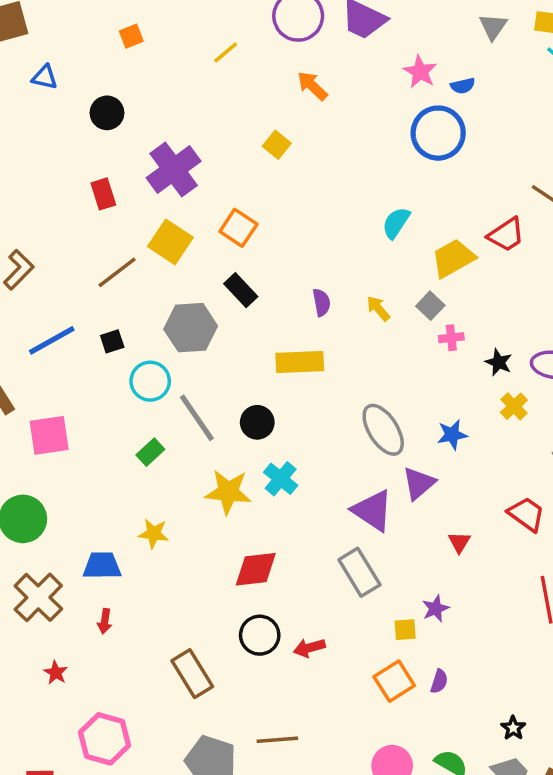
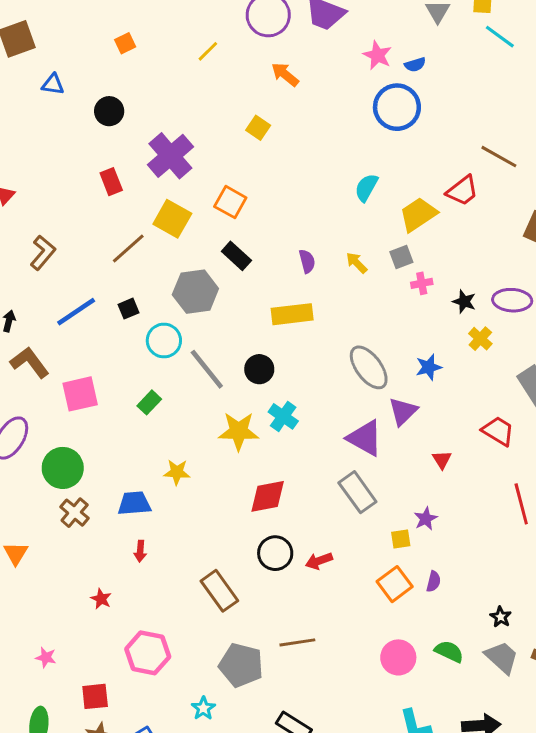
gray square: (430, 306) -> (401, 257), turned 30
green rectangle: (150, 452) -> (149, 402), moved
brown cross: (38, 597) -> (75, 513), moved, size x0.7

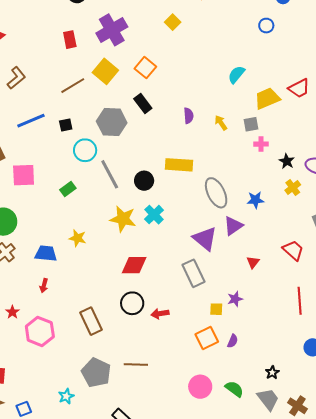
blue circle: (397, 107) -> (266, 26), size x0.5
yellow rectangle: (292, 314) -> (179, 165), moved
pink hexagon: (148, 653) -> (40, 331), moved

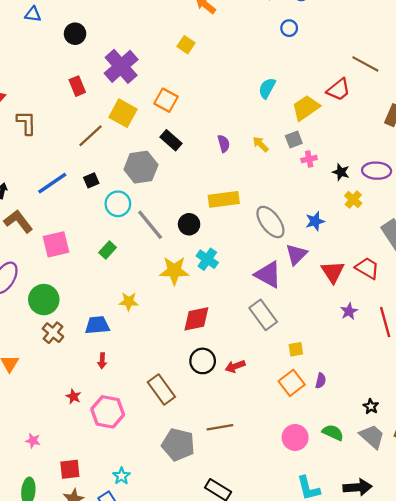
brown L-shape: (16, 78) -> (26, 123), moved, turned -40
red triangle: (253, 262) -> (333, 272), moved, size x1.6
purple star: (235, 299) -> (349, 311), moved
cyan star: (66, 396) -> (121, 476), moved

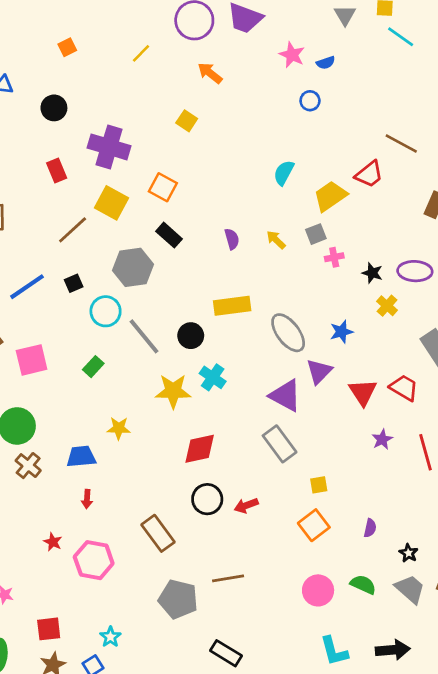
purple cross: (121, 66) -> (109, 147), turned -32
purple semicircle: (321, 381) -> (370, 528), moved

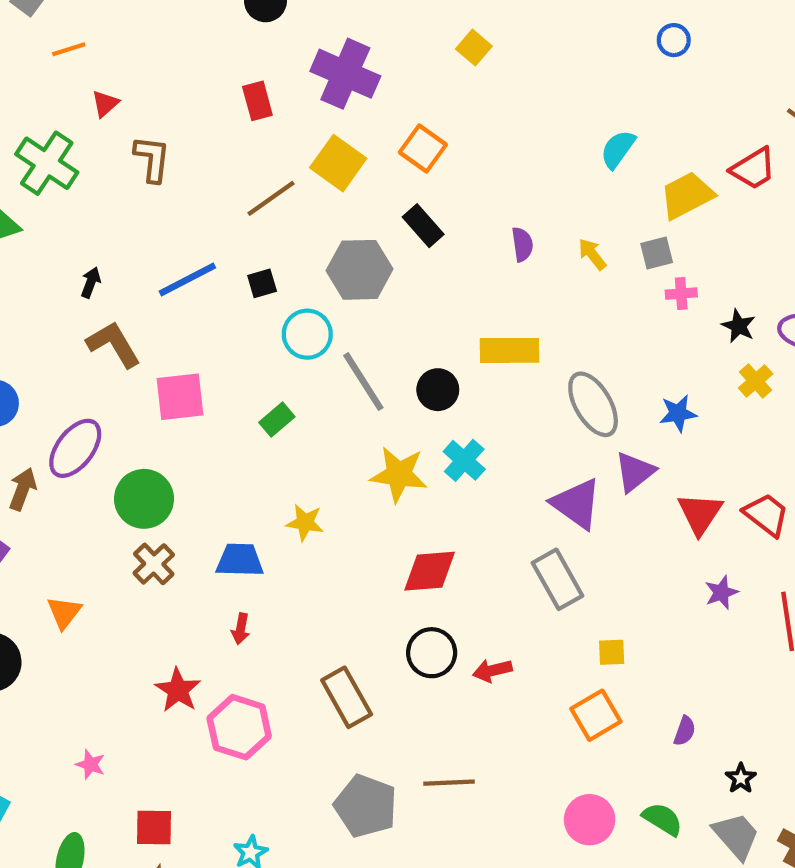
red star: (53, 542) -> (178, 690), size x1.5

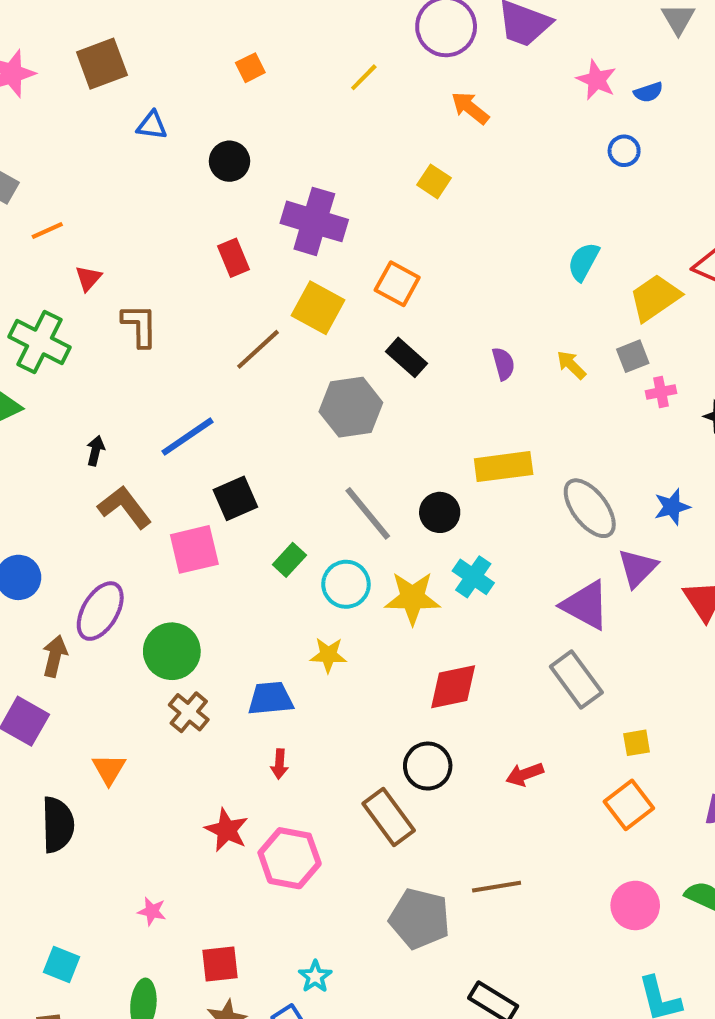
black square: (262, 283) -> (235, 498), moved, size x1.5
cyan circle: (307, 334) -> (346, 584), moved
black circle: (432, 653) -> (428, 766), moved

